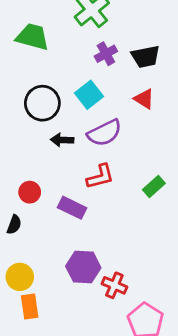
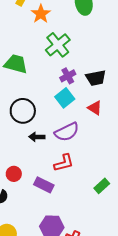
cyan square: (89, 95) -> (65, 98), moved
green rectangle: (154, 186) -> (102, 186), moved

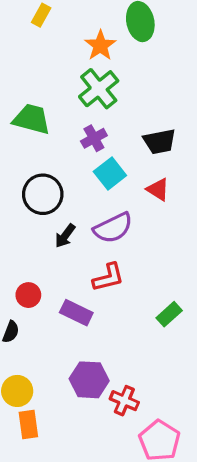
orange star: (41, 14) -> (100, 46), moved
purple cross: (68, 76) -> (94, 138), moved
black arrow: (37, 137) -> (65, 236), turned -56

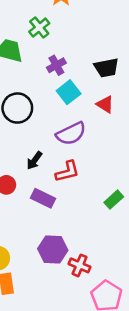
green cross: (99, 89) -> (39, 27), moved, size x0.7
black arrow: (65, 236) -> (34, 160), moved

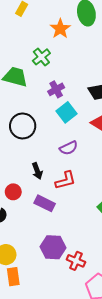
purple semicircle: (71, 134) -> (69, 148), size x0.7
black arrow: (34, 160) -> (37, 171), turned -56

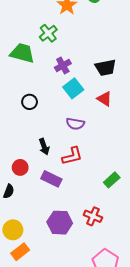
black circle: (23, 126) -> (30, 102), size x0.6
purple semicircle: (69, 148) -> (75, 124), turned 36
red cross: (76, 261) -> (93, 216), moved
orange rectangle: (13, 277) -> (20, 252), turned 60

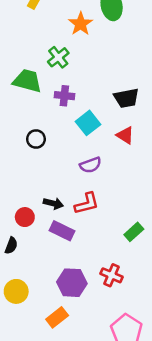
purple cross: (63, 65) -> (64, 96), moved, turned 35
purple semicircle: (75, 124) -> (90, 165), turned -30
black arrow: (44, 147) -> (53, 203), moved, turned -56
orange rectangle: (20, 252) -> (57, 317), moved

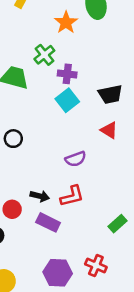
purple cross: (64, 96) -> (67, 74), moved
cyan square: (88, 123) -> (67, 100), moved
black circle: (36, 139) -> (13, 139), moved

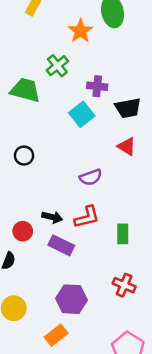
purple cross: (67, 74) -> (97, 86), moved
green rectangle: (117, 224) -> (123, 234), moved, turned -48
red cross: (96, 266) -> (124, 285), moved

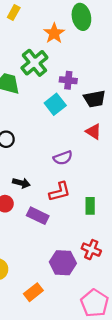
green cross: (57, 66) -> (34, 63), size x1.4
black arrow: (52, 217) -> (21, 183), moved
purple hexagon: (71, 299) -> (63, 263), moved

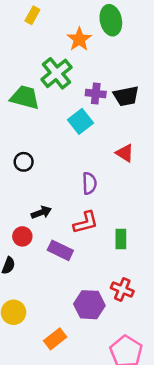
black trapezoid: (95, 99) -> (126, 96), moved
purple semicircle: (63, 158) -> (89, 183), turned -72
black arrow: (21, 183) -> (41, 212), turned -35

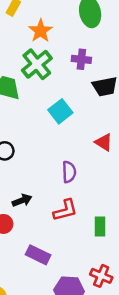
orange star: (79, 39) -> (41, 31), moved
purple cross: (96, 94) -> (81, 59), moved
purple rectangle: (60, 250) -> (38, 255), moved

